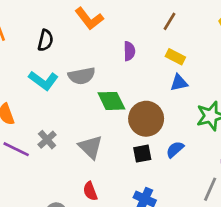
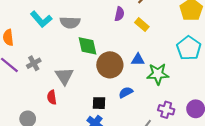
purple semicircle: (129, 51) -> (119, 14), moved
blue triangle: (179, 83) -> (138, 60), moved
black square: (142, 154) -> (99, 103), moved
red semicircle: (90, 191) -> (52, 97), moved

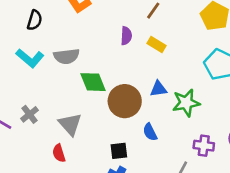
blue semicircle: (126, 92) -> (150, 132), turned -80

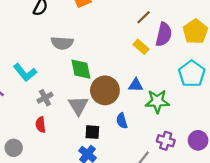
purple semicircle: (126, 36) -> (164, 34), moved, size x1.5
cyan L-shape: (30, 58) -> (25, 73), moved
gray cross: (29, 114) -> (45, 98), moved
gray triangle: (70, 124) -> (78, 106), moved

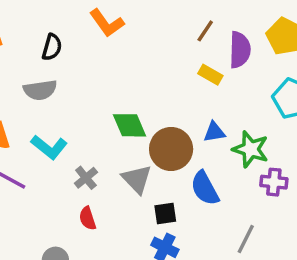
gray semicircle: (62, 43) -> (40, 90), moved
green star: (157, 101) -> (251, 149), turned 30
blue semicircle: (122, 121) -> (205, 188), size x1.5
purple cross: (166, 141) -> (274, 182), moved

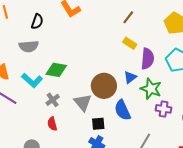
purple semicircle: (240, 50) -> (147, 59), moved
green diamond: (130, 125) -> (56, 70), moved, turned -60
blue triangle: (214, 132) -> (130, 77), turned -32

